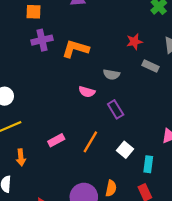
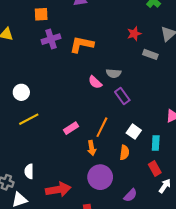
gray semicircle: (111, 74) -> (114, 73), moved
pink semicircle: (87, 92) -> (95, 82), turned 32
orange arrow: (21, 157) -> (92, 148), moved
orange semicircle: (111, 188) -> (124, 152), moved

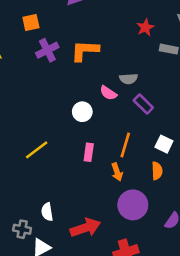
white circle: (21, 92) -> (82, 112), moved
pink rectangle: (71, 128) -> (89, 152), turned -40

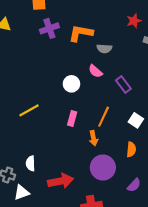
gray semicircle: (129, 79) -> (104, 49), moved
orange semicircle: (157, 171) -> (131, 149), moved

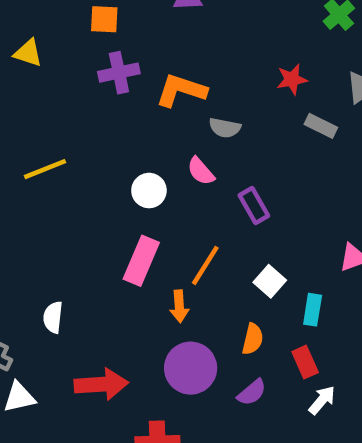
yellow line: (29, 110) -> (45, 169), moved
pink rectangle: (72, 118) -> (141, 261), size x1.5
white semicircle: (30, 163) -> (53, 317), moved
purple semicircle: (134, 185) -> (252, 392), moved

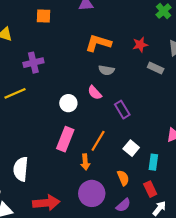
purple cross: (119, 73) -> (33, 63), moved
orange L-shape: (181, 90) -> (98, 43), moved
white semicircle: (53, 317) -> (21, 169), size x1.5
orange semicircle: (253, 339) -> (123, 178), turned -35

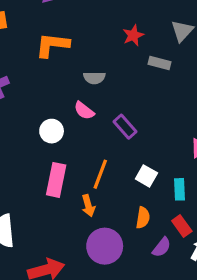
orange L-shape: (98, 43) -> (52, 45), moved
orange semicircle: (123, 178) -> (143, 218), turned 42
purple semicircle: (123, 205) -> (162, 247), moved

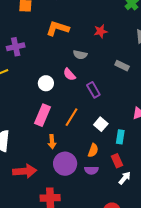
red star: (133, 35) -> (101, 31), moved
gray rectangle: (160, 63) -> (122, 66), moved
orange arrow: (88, 206) -> (52, 142), moved
purple semicircle: (162, 247) -> (91, 170), moved, turned 40

